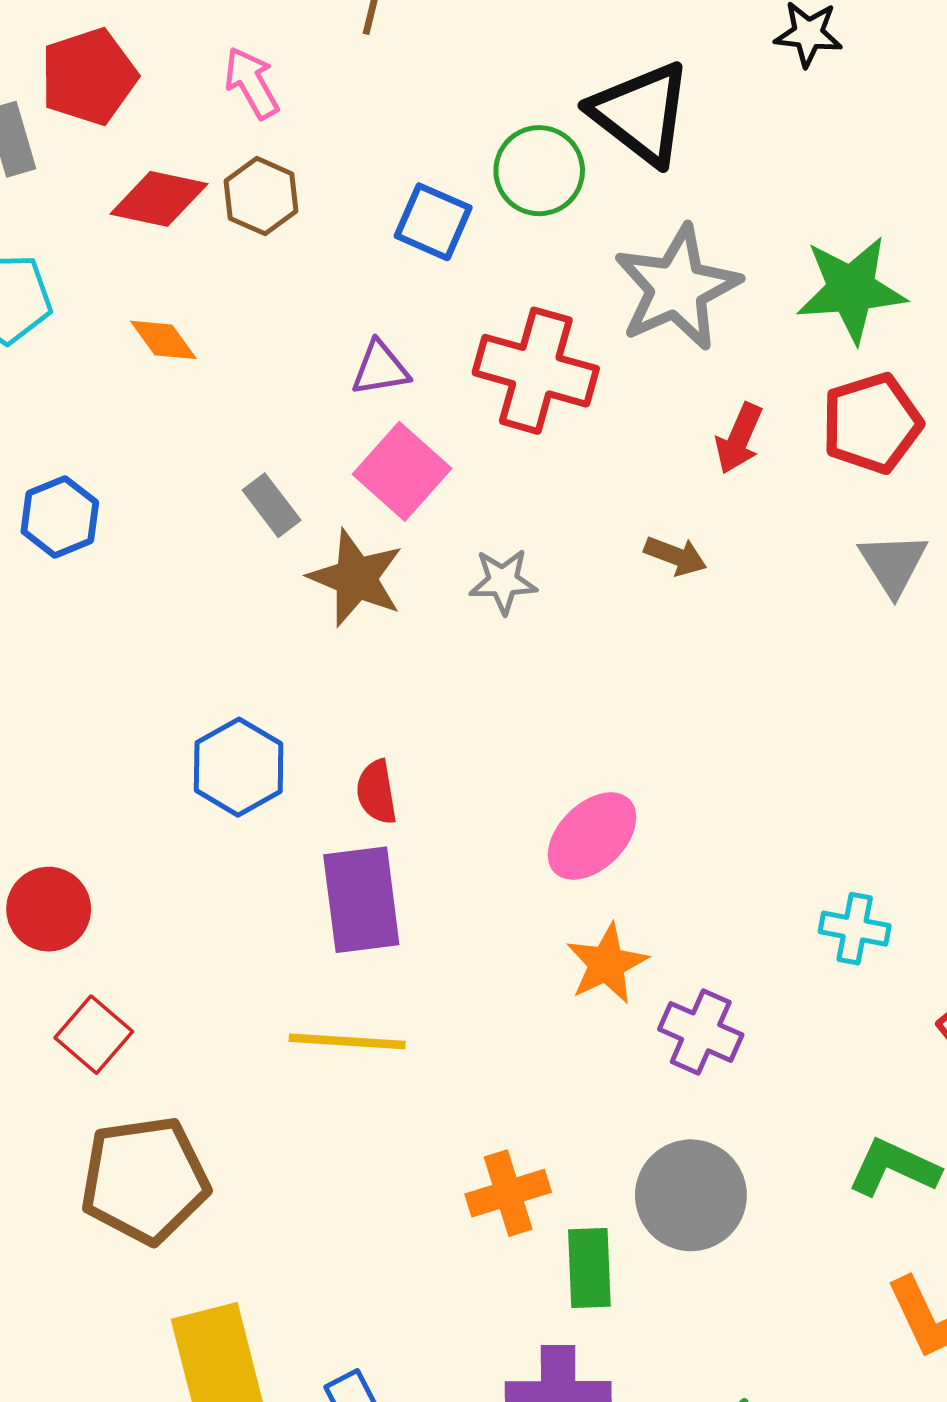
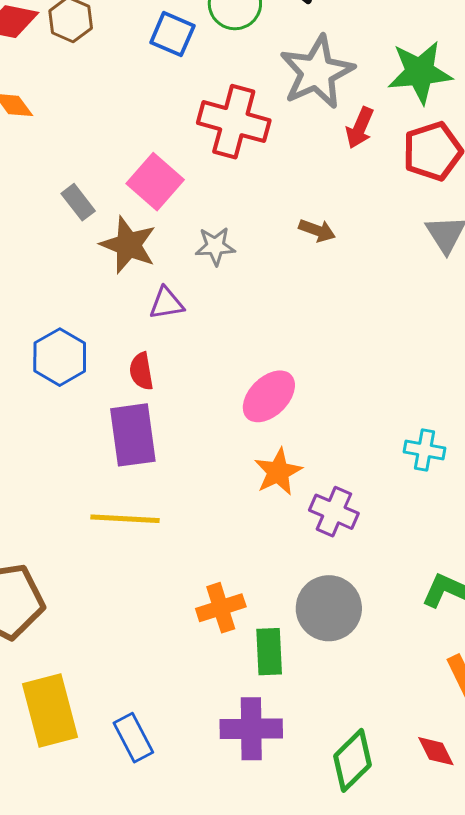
purple triangle: (380, 368) -> (166, 303), moved
red arrow: (739, 438) -> (360, 128), moved

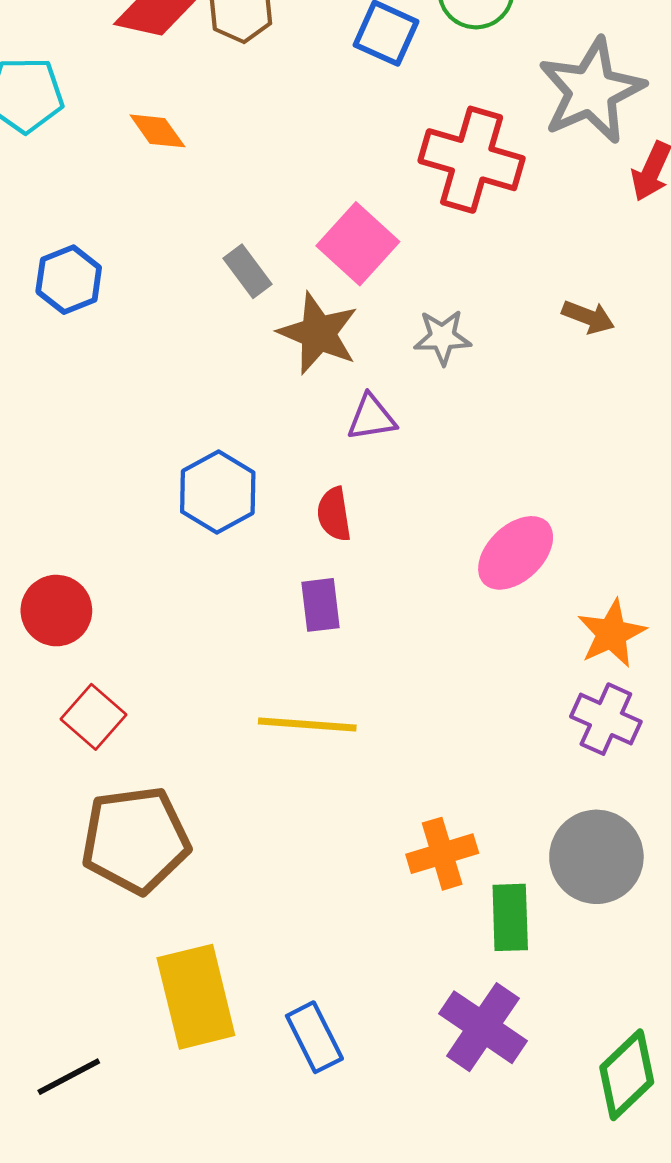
purple rectangle: (133, 435) -> (320, 605), size x0.6
orange star: (278, 472) -> (612, 634), moved
purple cross: (251, 729) -> (483, 1027), turned 34

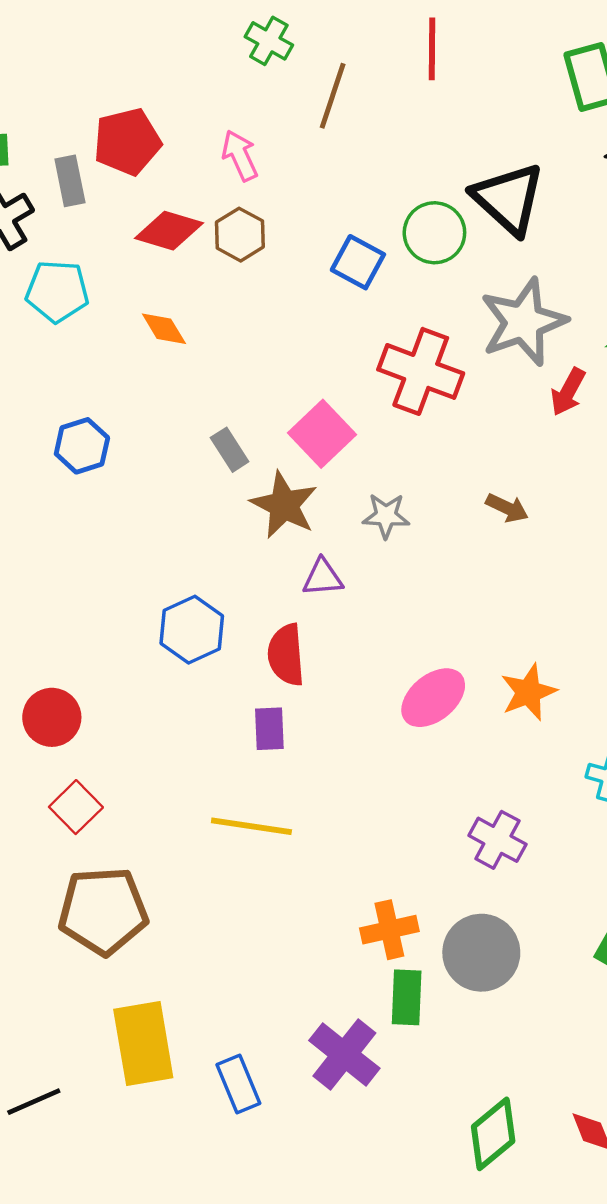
red semicircle: (334, 514) -> (286, 655), size x1.4
orange star: (612, 634) -> (528, 692), moved
orange cross: (442, 854) -> (389, 930), moved
purple cross: (483, 1027) -> (344, 1054), moved

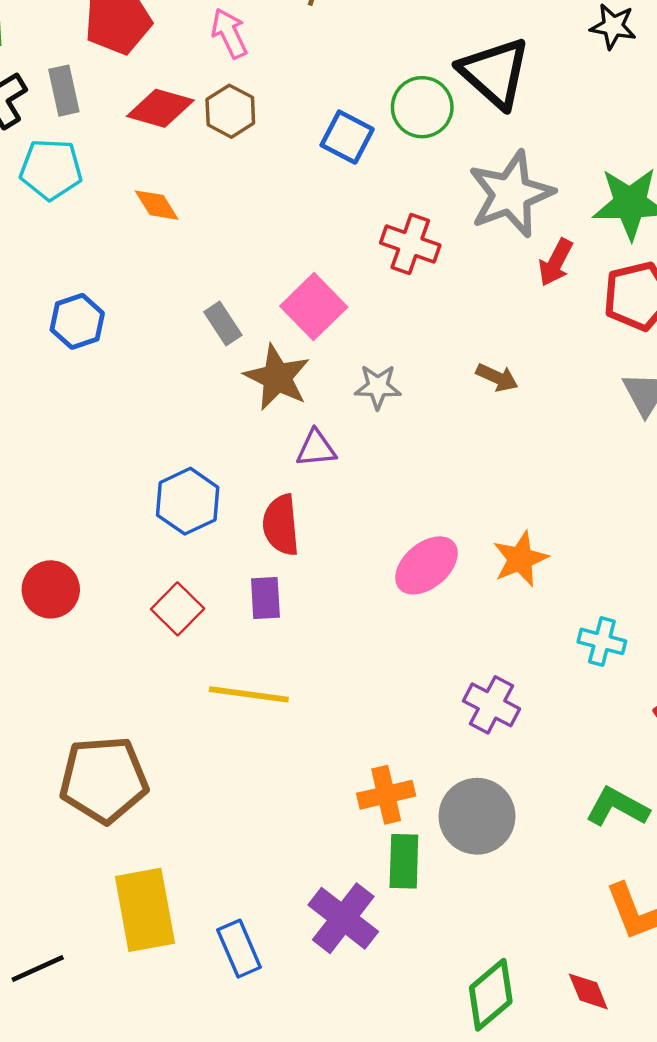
gray rectangle: (70, 181) -> (64, 91), moved
red cross: (421, 371) -> (410, 244), size x0.7
red square: (76, 807) -> (178, 609), moved

